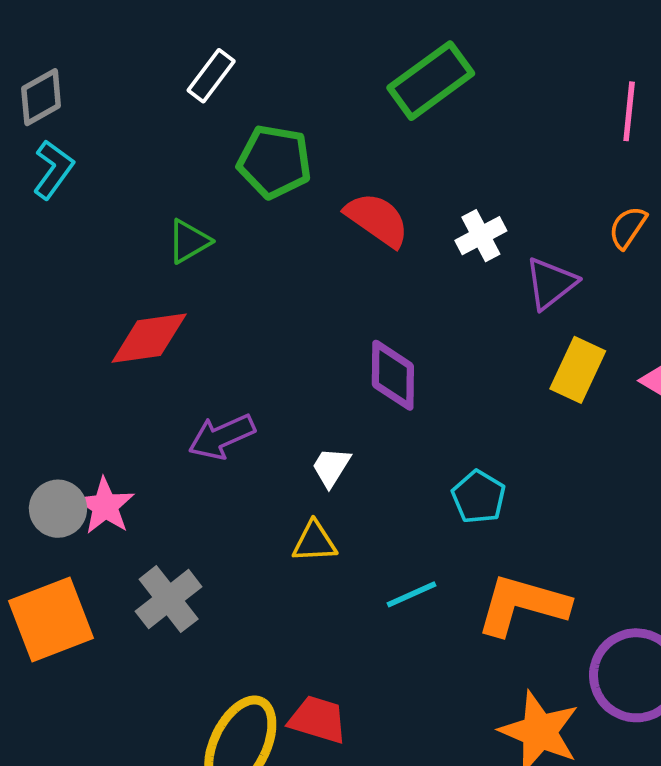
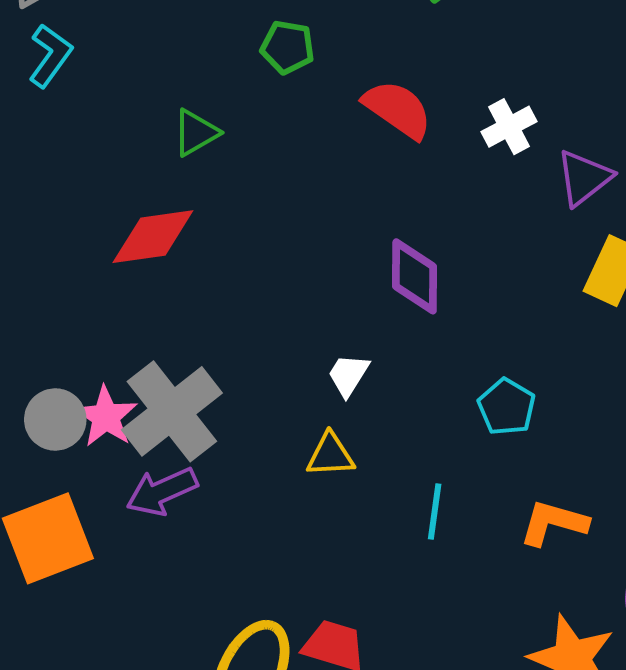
green pentagon: (274, 162) -> (288, 47), size x0.7
purple arrow: (222, 437) -> (162, 491), moved
cyan line: (412, 594) -> (435, 511), turned -58
gray cross: (169, 599) -> (172, 411), moved, size x1.4
orange L-shape: (522, 605) -> (554, 523), size x0.7

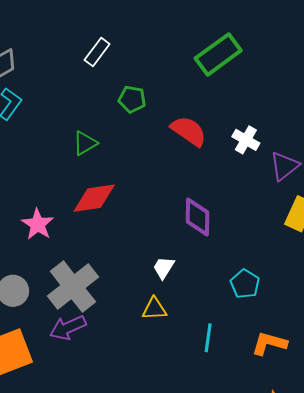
white cross: (509, 127) -> (246, 140), turned -32
red diamond: (153, 237) -> (94, 198), moved
pink star: (106, 417) -> (38, 224), moved

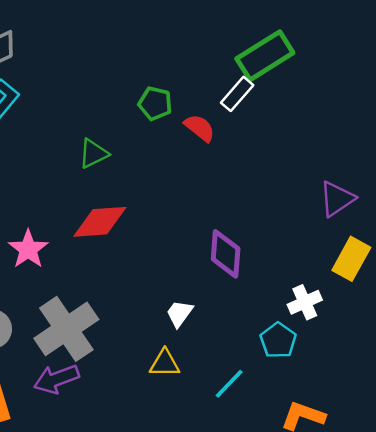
white rectangle: (97, 52) -> (237, 94), moved
red semicircle: (189, 131) -> (200, 128), moved, size x0.7
white cross: (246, 140) -> (305, 302), moved, turned 32
cyan line: (208, 338) -> (229, 384), moved, turned 32

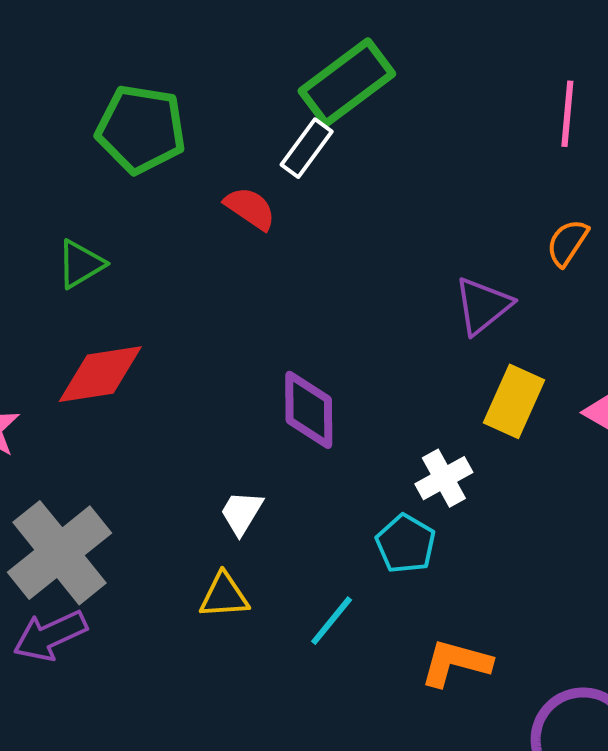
green pentagon: (155, 103) -> (141, 129), moved, size x1.6

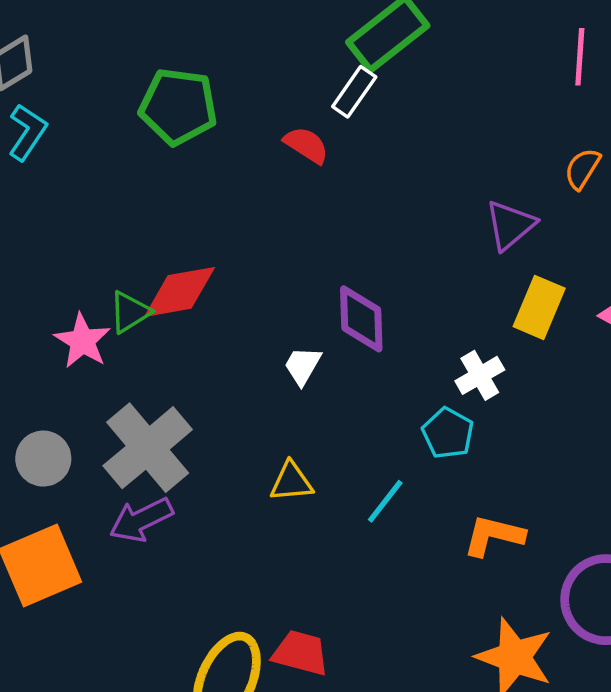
green pentagon: (141, 129) -> (178, 106), moved
green triangle: (81, 264) -> (130, 312), moved
white trapezoid: (242, 513) -> (303, 366), moved

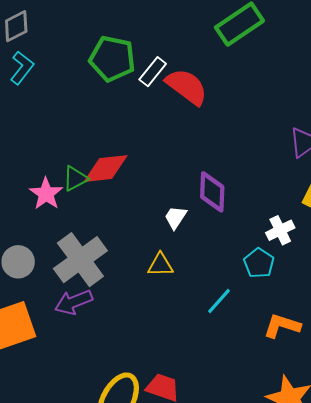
white rectangle: (354, 92) -> (153, 72), moved
red semicircle: (306, 145) -> (187, 87), size x1.6
yellow triangle: (291, 482) -> (160, 265), moved

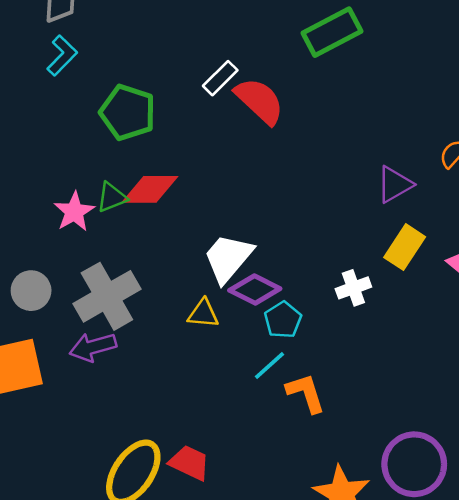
green pentagon: (112, 59) -> (128, 112), moved
purple diamond: (212, 192) -> (255, 289), moved, turned -72
white trapezoid: (176, 217) -> (228, 258), size x1.8
cyan pentagon: (259, 263) -> (283, 320), moved
orange L-shape: (282, 326) -> (306, 393), moved, turned 48

